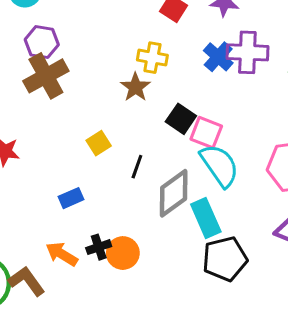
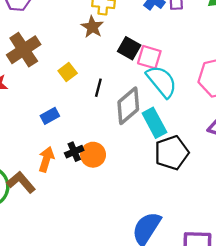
brown cross: (46, 76) -> (24, 50), moved
orange arrow: (62, 254) -> (46, 159), turned 80

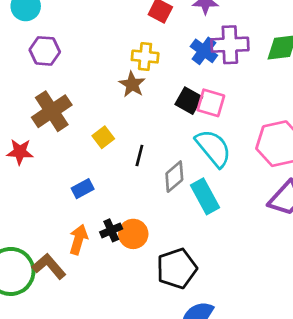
black square: (129, 48) -> (189, 101), moved
pink square: (149, 57) -> (211, 103), moved
gray diamond: (128, 106) -> (174, 177), size x0.7
black pentagon: (172, 153) -> (177, 268), moved

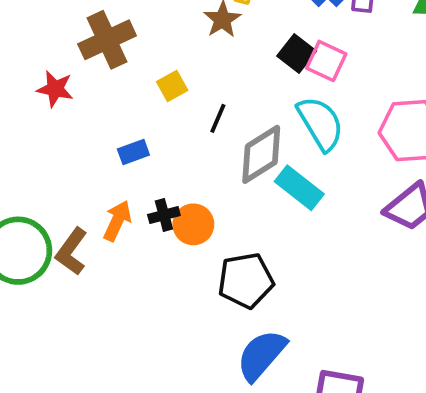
gray diamond: (174, 177) -> (261, 154), size x1.4
cyan rectangle: (205, 196) -> (299, 188), turned -32
brown L-shape: (49, 266) -> (72, 251), turned -112

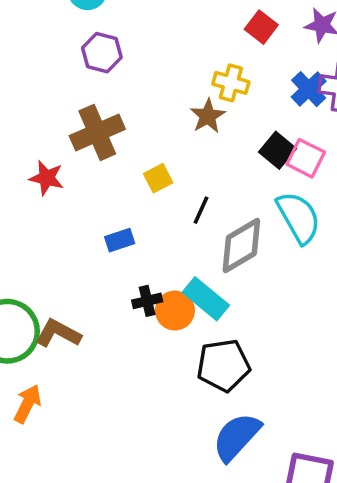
cyan rectangle: (299, 188) -> (206, 299), moved
orange arrow: (117, 221) -> (27, 404), moved
brown L-shape: (72, 251) -> (58, 333), turned 81

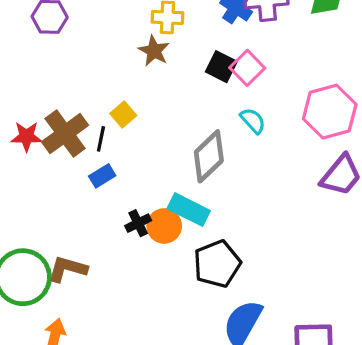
brown cross: (97, 132) -> (65, 134), moved
pink square: (306, 158) -> (247, 68), turned 32
black line: (201, 210) -> (101, 139), moved
cyan semicircle: (299, 217) -> (253, 121), size x0.6

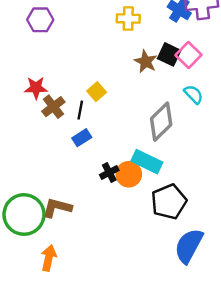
brown star: (154, 51) -> (146, 62), moved
brown cross: (65, 134) -> (53, 107), size x0.7
red star: (27, 136) -> (36, 88), moved

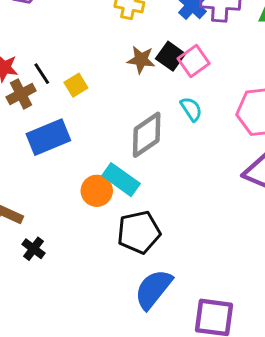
brown star: (146, 62) -> (141, 60), turned -30
black line: (80, 110) -> (42, 74), moved, turned -54
blue rectangle: (82, 138) -> (48, 137), size x1.8
black cross: (109, 172) -> (34, 249), moved, turned -36

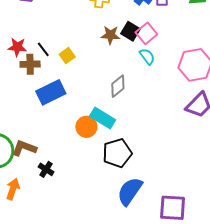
brown cross: (21, 94) -> (30, 64), turned 30
cyan semicircle: (191, 109) -> (147, 56), moved
gray diamond: (147, 135) -> (118, 86), size x0.7

